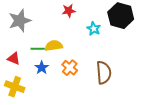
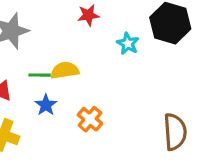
orange cross: (70, 68) -> (90, 119), moved
brown semicircle: (104, 73) -> (175, 132), moved

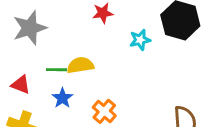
cyan star: (128, 44) -> (140, 40), turned 30

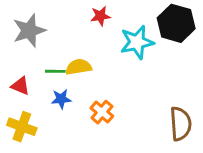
cyan star: (140, 40) -> (137, 42), size x1.6
blue star: (62, 98) -> (61, 99), turned 30

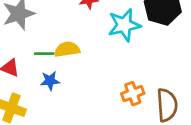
orange cross: (102, 112) -> (133, 94), moved, turned 30

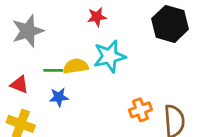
cyan star: (124, 25) -> (109, 56), moved

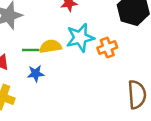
orange cross: (140, 110) -> (107, 48), moved

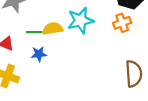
orange cross: (107, 48) -> (122, 23), moved

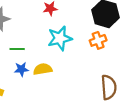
yellow semicircle: (53, 29) -> (43, 69), moved

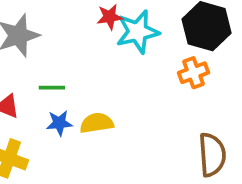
cyan star: (60, 38) -> (138, 32), moved

